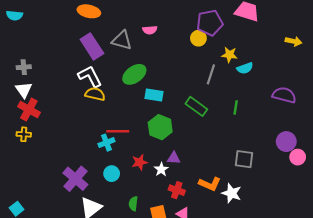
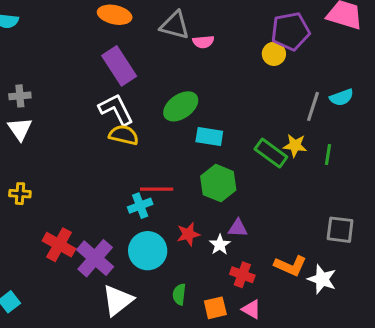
gray triangle: (122, 40) -> (175, 25), moved
yellow star: (229, 55) -> (295, 145), moved
gray line: (211, 74) -> (313, 106), moved
red cross: (29, 110) -> (59, 245), moved
cyan circle: (112, 174) -> (148, 251), size x1.6

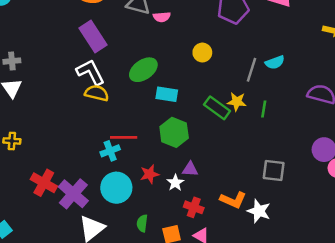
yellow circle: (274, 54) -> (202, 53), moved

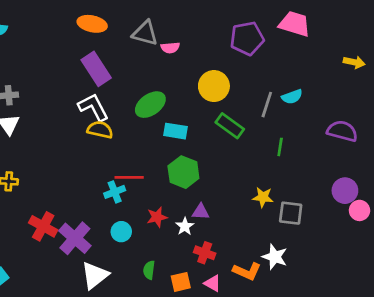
yellow circle: (202, 53) -> (214, 86), size x1.5
yellow star: (237, 102) -> (263, 197), moved
green rectangle: (217, 108) -> (230, 126), moved
cyan circle: (116, 188) -> (121, 232), size x0.6
orange L-shape: (233, 200) -> (247, 271), moved

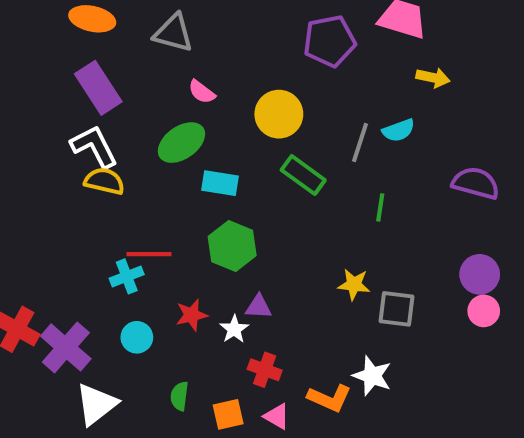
pink semicircle: (170, 48) -> (202, 92), moved, turned 42
yellow arrow: (354, 62) -> (433, 78), moved
pink circle: (359, 210) -> (484, 311), moved

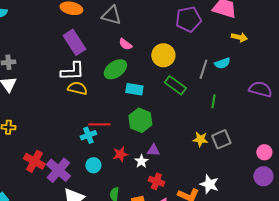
white L-shape: (94, 147) -> (72, 71), turned 115
purple circle: (480, 274) -> (263, 176), moved
gray square: (396, 309) -> (221, 139), moved, turned -30

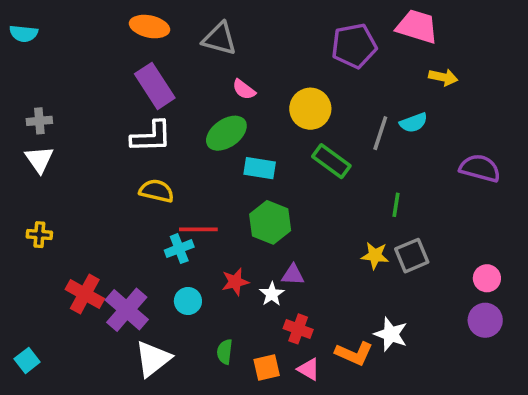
yellow semicircle: (77, 88) -> (156, 191), moved
green line: (213, 101) -> (396, 205), moved

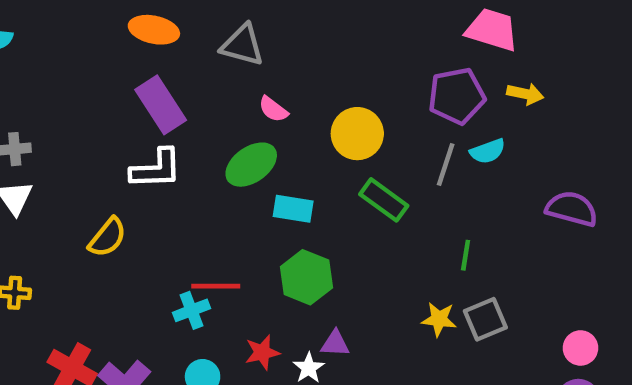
purple pentagon: (354, 46) -> (457, 96), moved
yellow semicircle: (156, 191) -> (108, 237), moved, turned 116

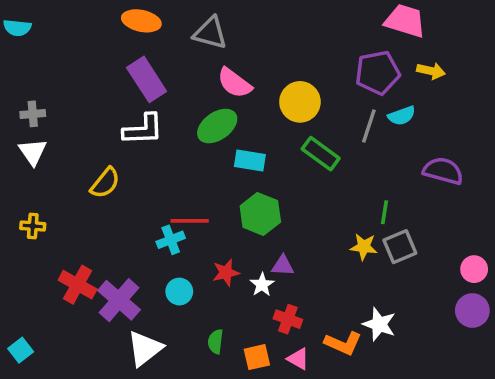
pink semicircle: (273, 109) -> (234, 83), size x1.5
purple semicircle: (572, 209) -> (443, 171), moved
green line: (466, 255) -> (384, 212), moved

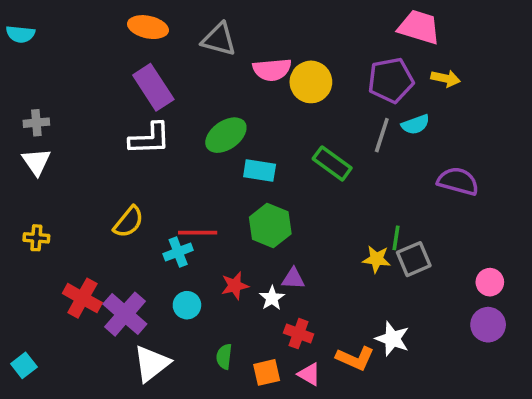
pink semicircle: (234, 83) -> (272, 70), moved, turned -42
yellow circle: (300, 102) -> (311, 82), moved
yellow semicircle: (105, 183) -> (128, 222), moved
green line: (384, 212) -> (396, 238), moved

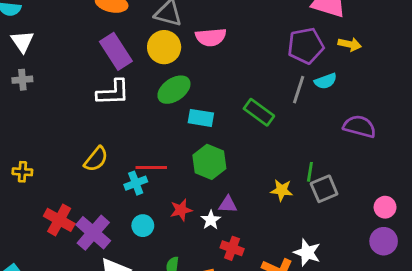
yellow circle: (311, 82) -> (164, 47), moved
white triangle: (36, 162) -> (22, 41), moved
yellow star: (376, 259) -> (282, 190), moved

